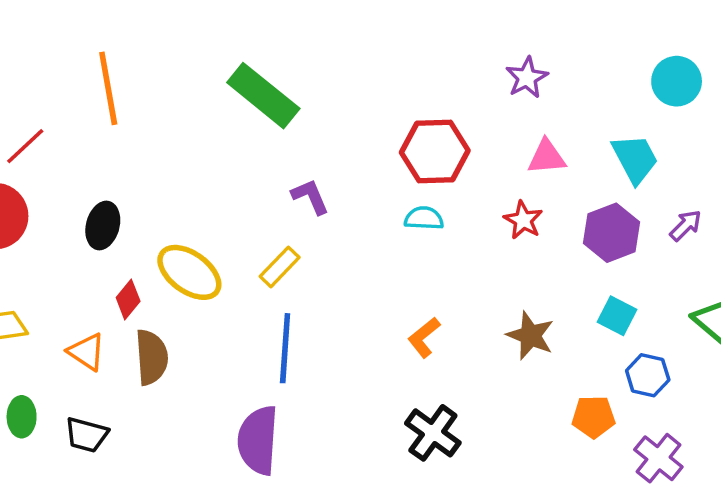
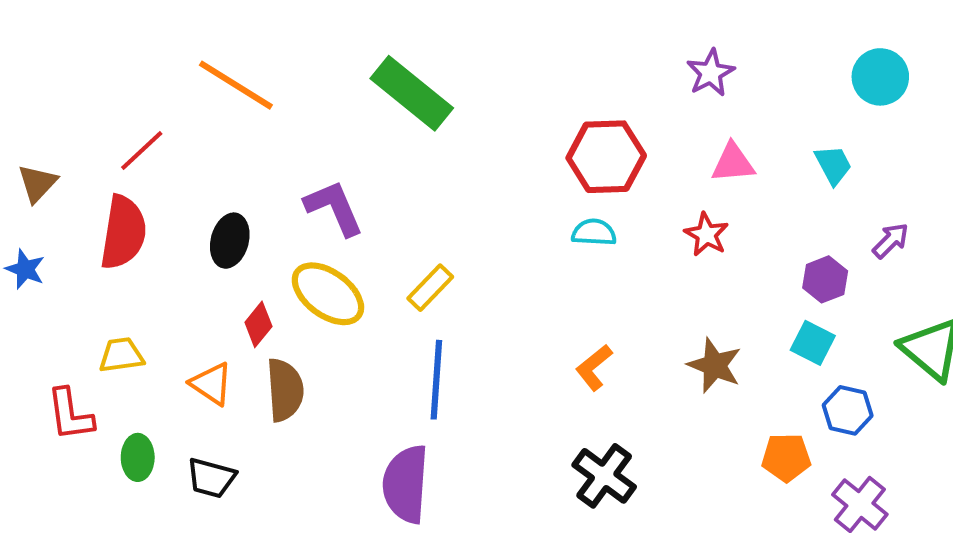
orange line: (108, 88) -> (236, 85), turned -48
cyan trapezoid: (635, 159) -> (833, 165), size x0.7
purple L-shape: (310, 197) -> (334, 208), moved, size x1.4
purple hexagon: (612, 233) -> (825, 279), moved, size x0.7

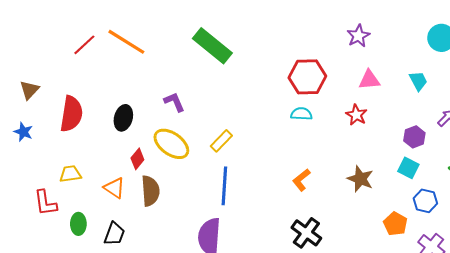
red line: (142, 151) -> (84, 45), moved
purple L-shape: (334, 208) -> (174, 102), size x0.7
orange pentagon: (786, 457) -> (395, 224), turned 30
black trapezoid: (211, 478) -> (114, 234), turned -85

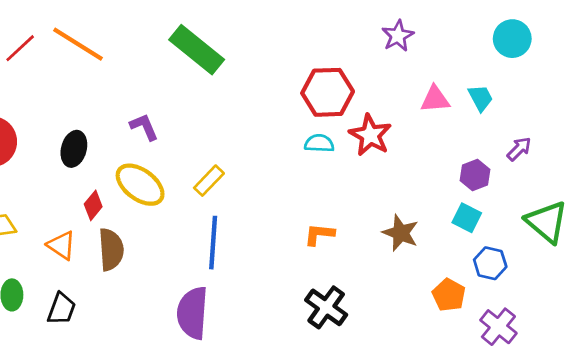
pink triangle: (369, 80) -> (435, 99), moved
red star: (356, 115) -> (370, 135), moved, size x1.4
orange L-shape: (301, 180) -> (319, 234), turned 45

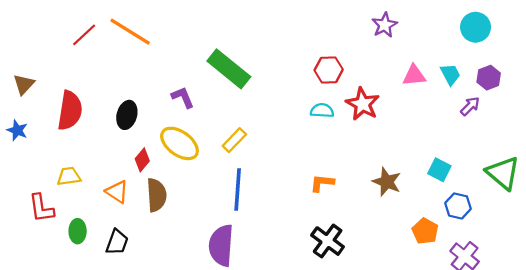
green rectangle: (197, 50) -> (229, 69), moved
red hexagon: (328, 92) -> (329, 70), size x0.7
purple arrow: (519, 149) -> (470, 106), moved
purple hexagon: (475, 175) -> (489, 78), moved

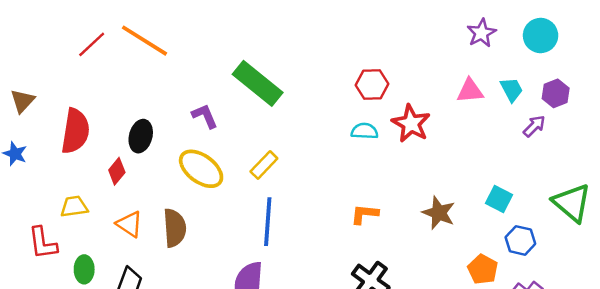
purple star: (385, 25) -> (481, 33), moved
red diamond: (142, 160) -> (117, 171), moved

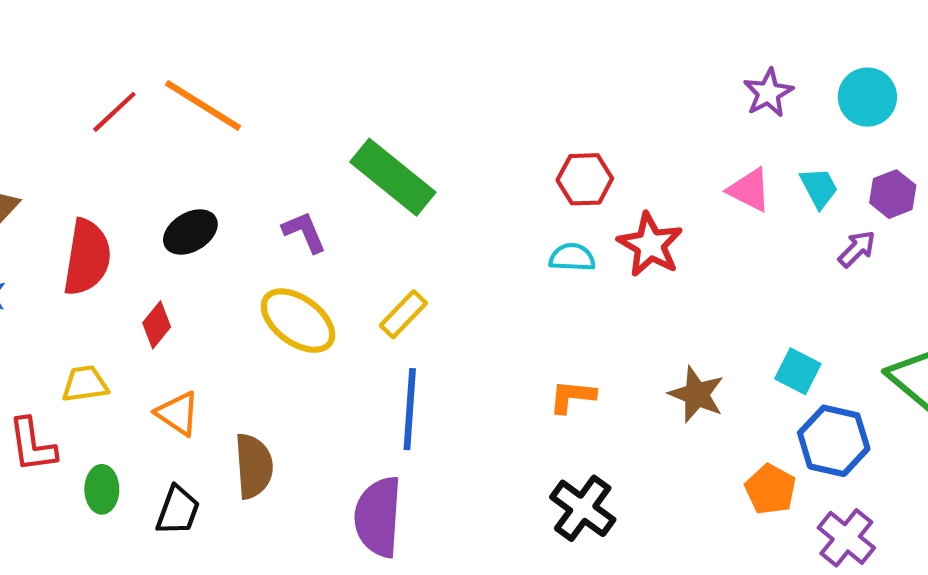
pink triangle: (470, 91) -> (749, 190), turned 32
black ellipse: (141, 136) -> (190, 232), moved, turned 44
brown semicircle: (175, 228) -> (254, 466), moved
blue hexagon: (520, 240) -> (834, 441), size x1.4

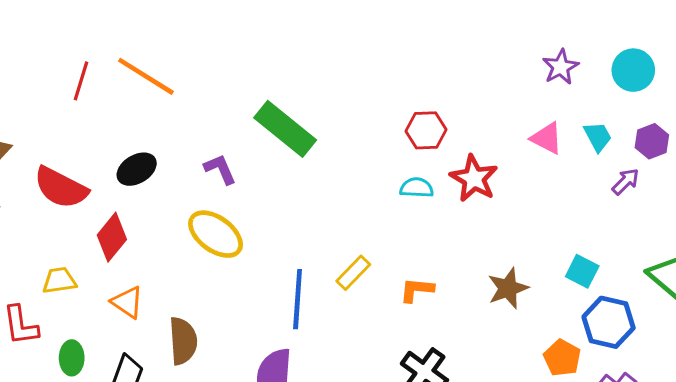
red line: (114, 112) -> (81, 81), turned -30
red semicircle: (87, 257) -> (61, 188), turned 108
yellow rectangle: (403, 314) -> (353, 273), moved
red diamond: (157, 325) -> (112, 237), size x1.4
brown star: (697, 394) -> (508, 288), turned 30

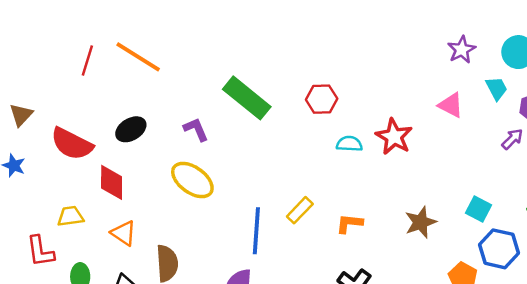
red hexagon: (426, 130) -> (322, 99), moved
cyan trapezoid: (598, 137) -> (497, 88), moved
red diamond: (112, 237) -> (112, 182), turned -39

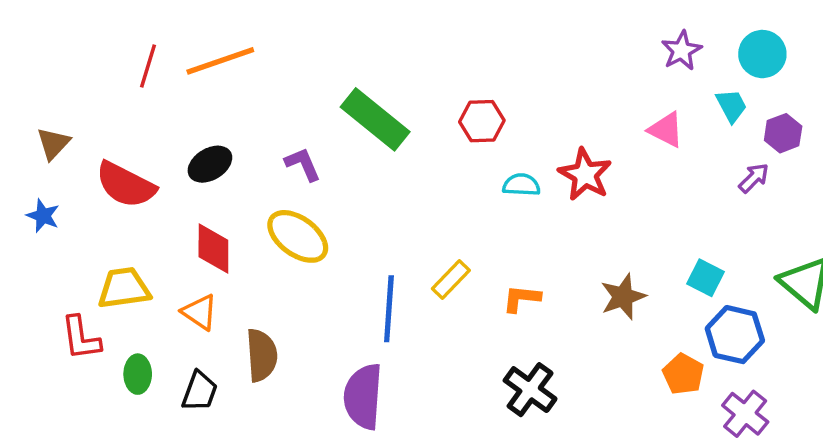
orange line: (138, 57) -> (220, 61), turned -51
red diamond: (112, 182) -> (213, 248), moved
yellow trapezoid: (71, 216) -> (124, 288), size x1.4

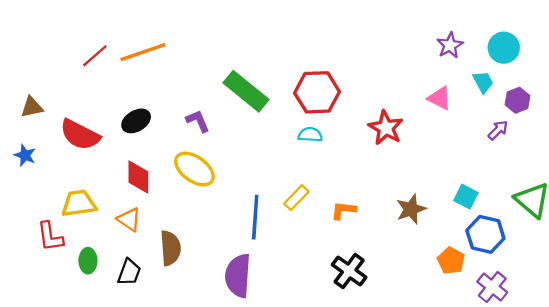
red line: (148, 66) -> (95, 56), turned 32
red hexagon: (482, 121) -> (317, 92), size x1.5
brown triangle: (53, 144) -> (32, 107), turned 35
cyan semicircle: (521, 185) -> (310, 135), moved

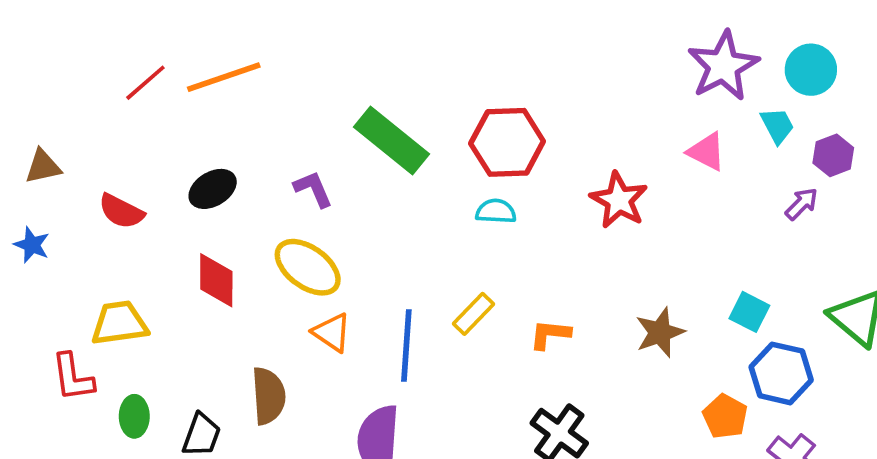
purple star: (450, 45) -> (723, 66), size x1.6
red semicircle: (80, 135) -> (121, 211), size x0.7
orange triangle: (129, 219) -> (332, 332), moved

